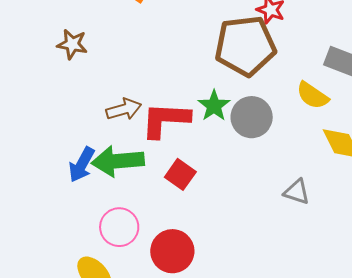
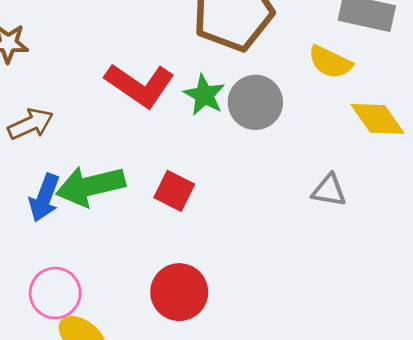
brown arrow: (124, 109) -> (31, 124), moved
red L-shape: (165, 120) -> (140, 85), moved, turned -140
pink circle: (119, 227) -> (55, 293), moved

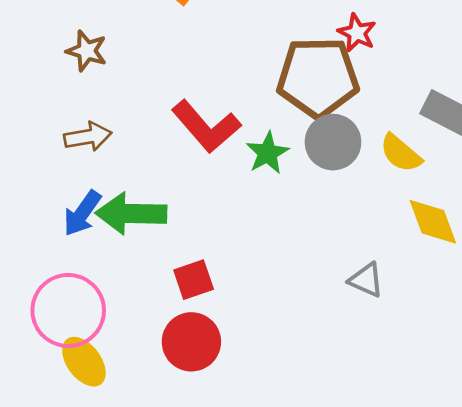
gray circle: (255, 102) -> (333, 142), moved
red square: (174, 191) -> (194, 280), moved, turned 30
pink circle: (55, 293) -> (68, 310), size x1.4

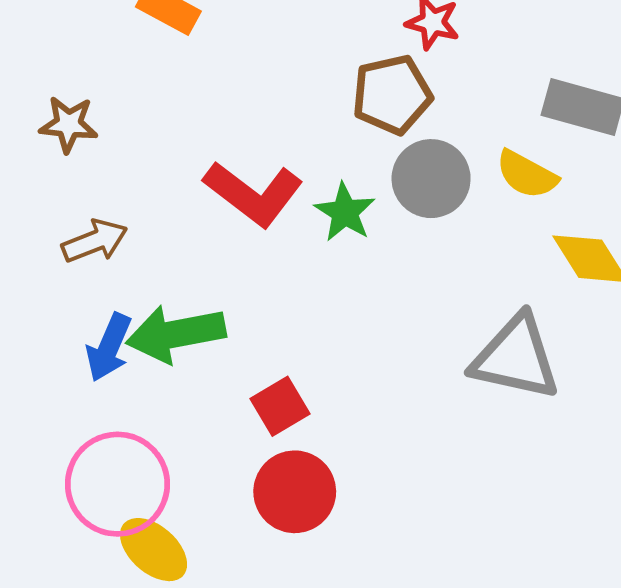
brown pentagon: (318, 77) -> (392, 95), size x0.7
gray triangle: (366, 280) -> (516, 358), size x1.8

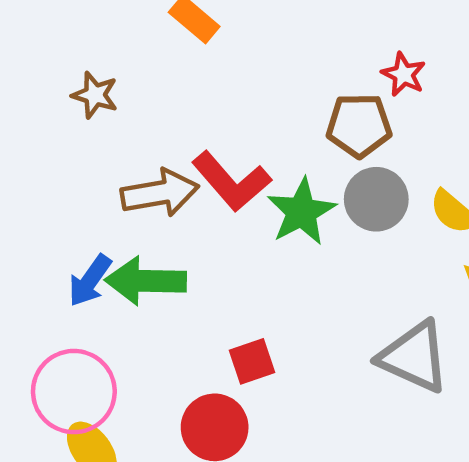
green star: (345, 212) -> (302, 212), size x1.4
brown arrow: (95, 241) -> (160, 193), moved, size x1.4
red square: (280, 406) -> (252, 361), moved

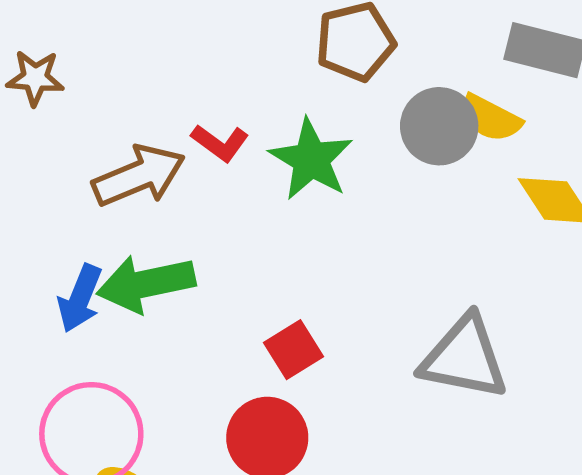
red L-shape: (231, 181) -> (220, 143), size x0.6
gray circle: (376, 199) -> (439, 126), moved
gray triangle: (414, 357) -> (464, 358), moved

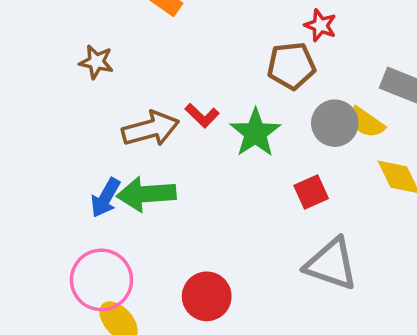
red square: (294, 350) -> (311, 192), moved

